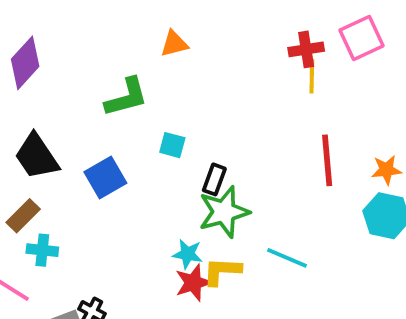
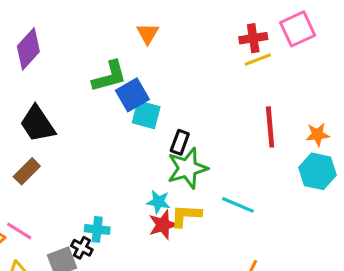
orange triangle: (174, 44) -> (148, 34), turned -45
yellow line: (312, 76) -> (258, 60), turned 68
cyan square: (172, 145) -> (146, 115), size x1.4
blue square: (105, 178) -> (132, 95), moved
cyan cross: (42, 250) -> (97, 229), moved

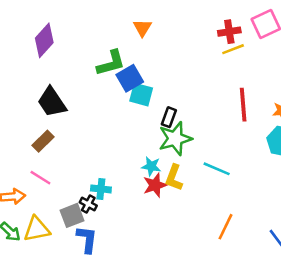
yellow L-shape: (186, 216) -> (174, 178), turned -72
pink line: (19, 231) -> (40, 178), moved

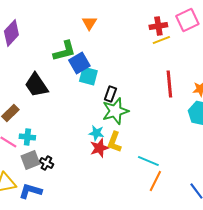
black trapezoid: (52, 102) -> (36, 85), moved
cyan line: (217, 169) -> (148, 161), moved
cyan cross: (101, 189) -> (27, 137), moved
gray square: (72, 215) -> (30, 160), moved
blue L-shape: (87, 239) -> (30, 191), moved, turned -80

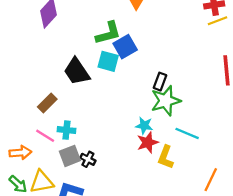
cyan square: (88, 76) -> (108, 61), moved
yellow L-shape: (114, 142) -> (166, 157), moved
cyan line: (148, 161) -> (187, 133), moved

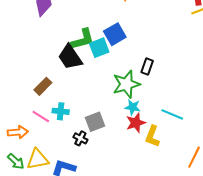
green L-shape: (108, 33) -> (82, 39), moved
cyan square: (108, 61) -> (99, 48), turned -36
green star: (166, 101) -> (126, 84), moved
gray square: (70, 156) -> (95, 122), moved

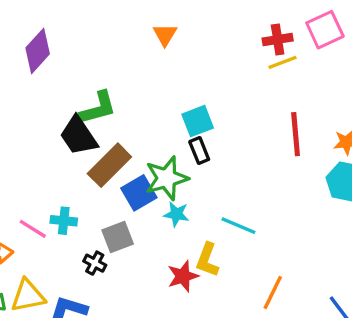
blue square: (115, 34) -> (139, 193), moved
cyan square: (99, 48) -> (198, 121), moved
black rectangle: (147, 66) -> (199, 150), turned -42
brown rectangle: (43, 86) -> (109, 165), moved, size x1.5
red star: (136, 123) -> (183, 276), moved

